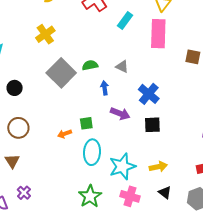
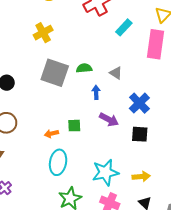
gray square: (61, 73) -> (55, 73), turned -32
cyan ellipse: (92, 152) -> (58, 162), moved

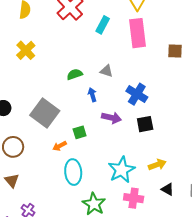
gray square: (55, 73) -> (45, 113), moved, turned 32

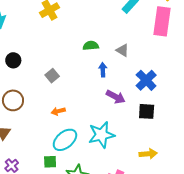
gray square: (45, 113) -> (52, 76), size x0.5
green square: (80, 132) -> (50, 162), moved
cyan star: (122, 170) -> (101, 135), moved
cyan ellipse: (73, 172) -> (65, 140), turned 40

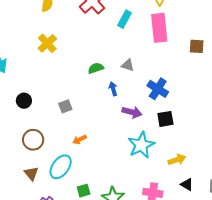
gray square: (52, 76) -> (65, 106), turned 32
cyan star: (101, 135) -> (141, 145), moved
cyan ellipse: (65, 140) -> (61, 167), moved

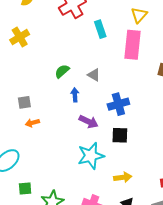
cyan rectangle: (125, 19) -> (100, 29), turned -60
green semicircle: (96, 68) -> (62, 71), turned -35
blue cross: (158, 89) -> (118, 104), turned 30
orange arrow: (80, 140) -> (32, 123), moved

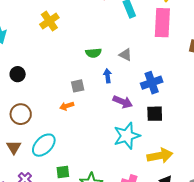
green semicircle: (62, 71) -> (93, 53), turned -140
gray square: (24, 102) -> (78, 86), moved
yellow arrow: (123, 177) -> (160, 156), size x1.4

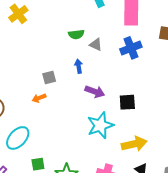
green semicircle: (93, 53) -> (76, 34), moved
blue cross: (152, 83) -> (131, 48), moved

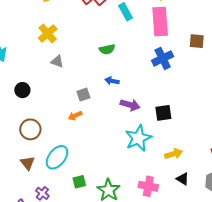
gray triangle: (96, 44) -> (57, 62), moved
blue arrow: (79, 66) -> (112, 81), turned -64
yellow arrow: (134, 144) -> (173, 154), size x0.7

